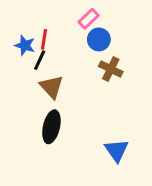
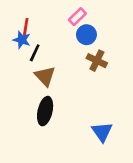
red line: (44, 39) -> (26, 27), moved

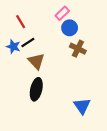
red line: (26, 27) -> (21, 22), turned -40
blue star: (22, 40) -> (13, 47), moved
black line: (35, 53) -> (28, 42), turned 32

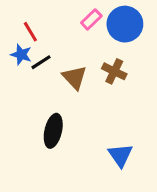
blue circle: (70, 28) -> (125, 24), moved, size x1.5
blue star: (13, 47) -> (21, 55), moved
brown triangle: (36, 61) -> (75, 77), moved

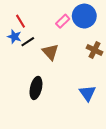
pink rectangle: (91, 19) -> (63, 21), moved
brown cross: (114, 71) -> (95, 50), moved
blue triangle: (120, 155) -> (87, 93), moved

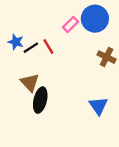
red line: (21, 21) -> (48, 47), moved
brown triangle: (50, 52) -> (30, 83), moved

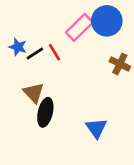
pink rectangle: (70, 24) -> (79, 27), size x1.5
blue triangle: (98, 106) -> (96, 128), moved

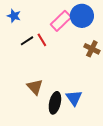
blue star: (18, 47) -> (14, 16), moved
brown triangle: (34, 93) -> (35, 87), moved
black ellipse: (45, 112) -> (55, 103), moved

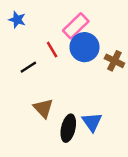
blue circle: (82, 16) -> (84, 47), moved
black line: (27, 41) -> (28, 67), moved

